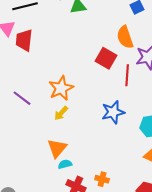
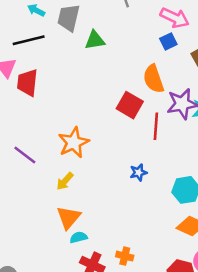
blue star: (113, 112) -> (138, 172), size x0.6
yellow arrow: (61, 113) -> (65, 181), moved

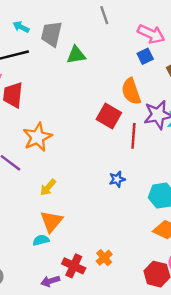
orange star: (74, 143) -> (37, 137), moved
cyan semicircle: (79, 237) -> (41, 240), moved
orange cross: (125, 256) -> (104, 258), turned 35

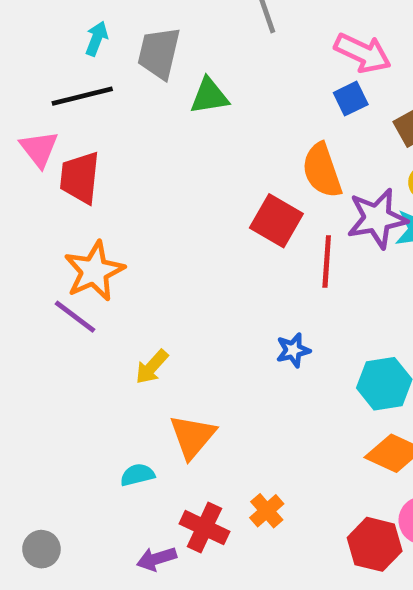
cyan arrow: (21, 27) -> (97, 39), turned 84
orange star: (37, 137) -> (94, 271), moved
orange triangle: (51, 221) -> (192, 436), moved

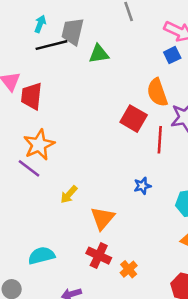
black line: (82, 96) -> (51, 45), moved
orange triangle: (192, 436) -> (102, 218), moved
cyan semicircle: (137, 475) -> (41, 256), moved, size x1.5
red cross: (204, 528) -> (99, 256), moved

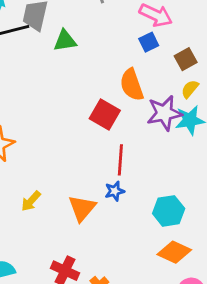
red line: (160, 140) -> (120, 160), moved
orange triangle: (102, 218) -> (82, 208), moved

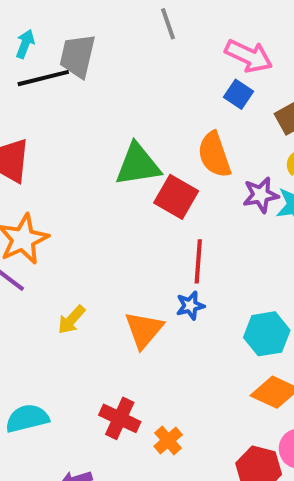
green triangle: (65, 41) -> (138, 165), moved, size x1.4
blue square: (149, 42) -> (239, 94), turned -30
purple star: (164, 113) -> (261, 195), size x0.7

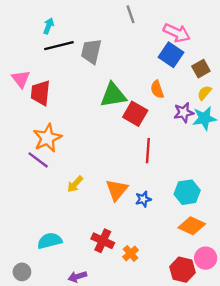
gray trapezoid: (77, 56) -> (91, 51), moved
blue square: (239, 94) -> (171, 55), size x1.5
orange semicircle: (214, 155) -> (157, 89), size x0.7
blue star: (190, 306) -> (143, 199), moved

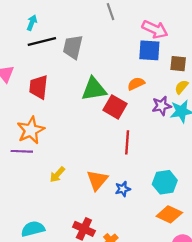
blue square: (171, 55) -> (149, 50), turned -30
brown square: (201, 69) -> (178, 64), turned 35
orange semicircle: (157, 89) -> (136, 84), turned 84
red trapezoid: (40, 93) -> (38, 87), moved
purple line: (38, 160) -> (22, 151), turned -35

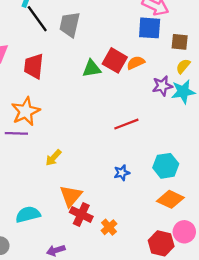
black line: (42, 42) -> (37, 19), turned 68
green triangle: (94, 89) -> (92, 69), size x0.7
red square: (115, 107) -> (115, 60), moved
red line: (127, 142) -> (126, 124), turned 65
orange triangle: (97, 180) -> (71, 196), moved

